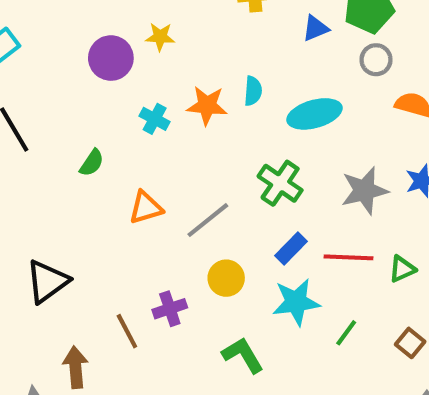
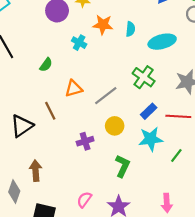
orange star: (207, 106) -> (103, 25), moved
brown line: (127, 331) -> (50, 111), moved
green L-shape: (243, 355) -> (123, 166), turned 55

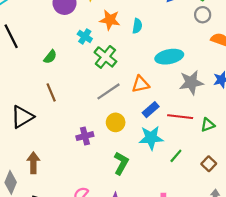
cyan ellipse: (162, 42) -> (169, 57), moved
green cross: (144, 77) -> (105, 57), moved
orange triangle: (74, 89) -> (140, 84), moved
brown line: (50, 111) -> (51, 92), moved

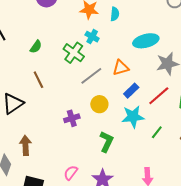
cyan cross: (85, 36) -> (92, 37), moved
green cross: (105, 57) -> (74, 53), moved
red line: (180, 117) -> (159, 96), turned -45

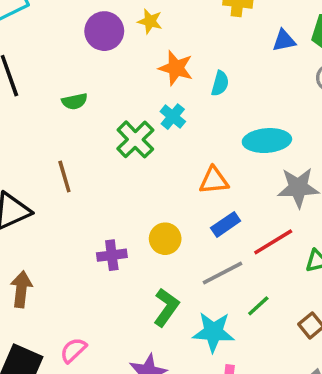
green semicircle: (36, 47) -> (75, 101), moved, turned 32
gray line: (91, 76) -> (223, 273), moved
cyan star: (133, 117) -> (213, 332), moved
pink semicircle: (71, 173) -> (73, 350), moved

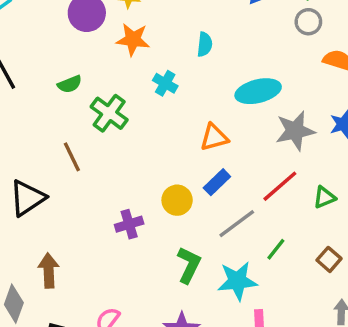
orange star: (176, 68) -> (133, 40), moved
green cross: (135, 139) -> (109, 113), moved
blue rectangle: (226, 224) -> (217, 182), moved

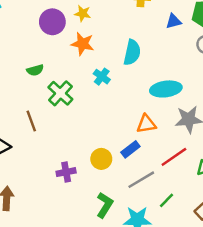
cyan semicircle: (205, 44) -> (132, 52), size x1.5
orange triangle: (214, 137) -> (146, 124), moved

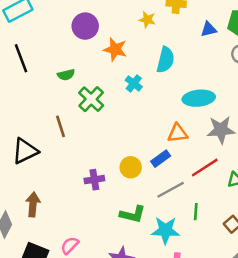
yellow star: (83, 13) -> (147, 20), moved
green line: (166, 200) -> (196, 212), turned -42
green L-shape: (105, 205) -> (133, 214), turned 70

